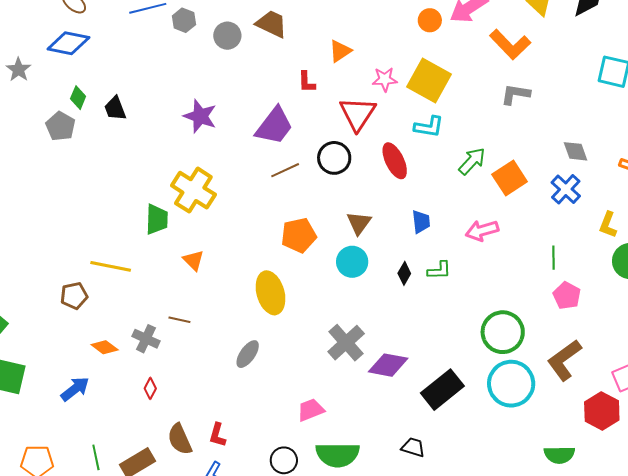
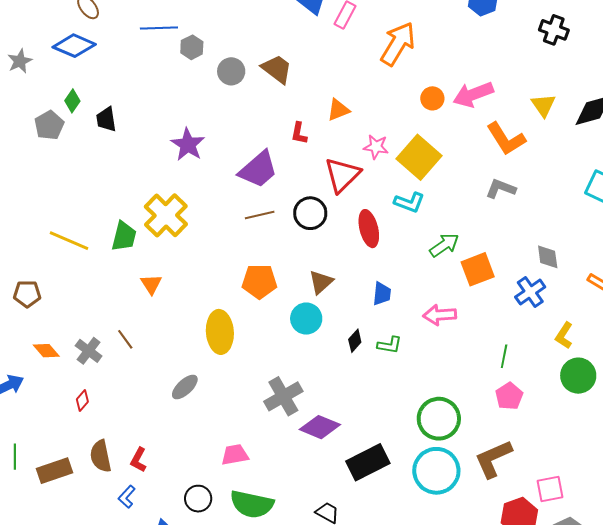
yellow line: (111, 266) -> (69, 241), moved
brown line: (179, 320) -> (125, 339), turned 30

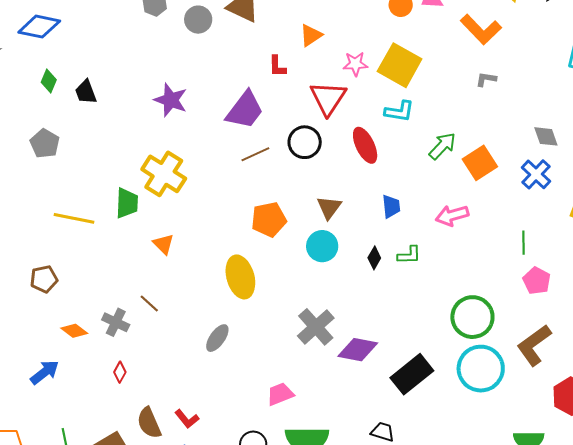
gray pentagon: (49, 125) -> (45, 144), moved
gray L-shape: (501, 189) -> (486, 79), size x0.7
red L-shape: (138, 460) -> (187, 419), turned -55

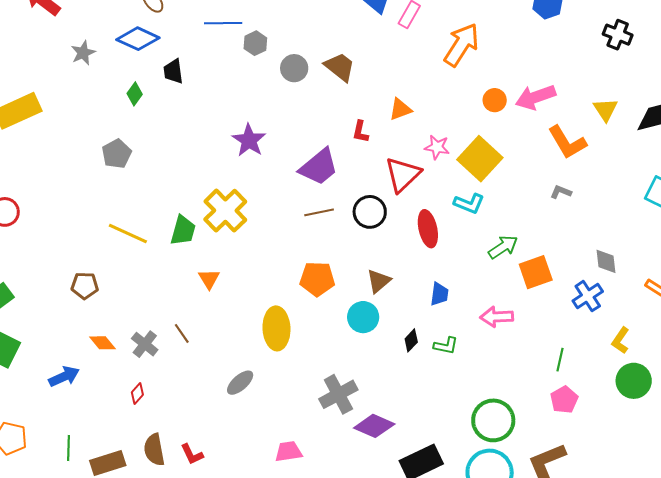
black trapezoid: (86, 92) -> (173, 71), moved

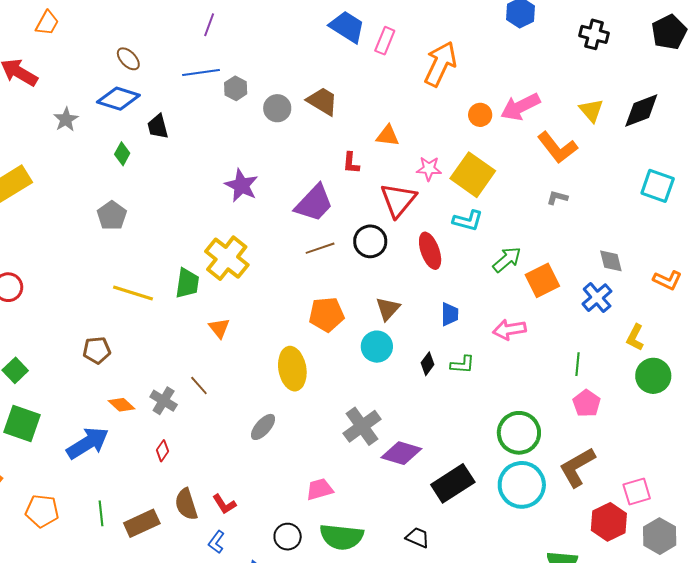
orange triangle: (400, 109) -> (388, 136), turned 35
blue arrow: (64, 377) -> (88, 443), size x1.4

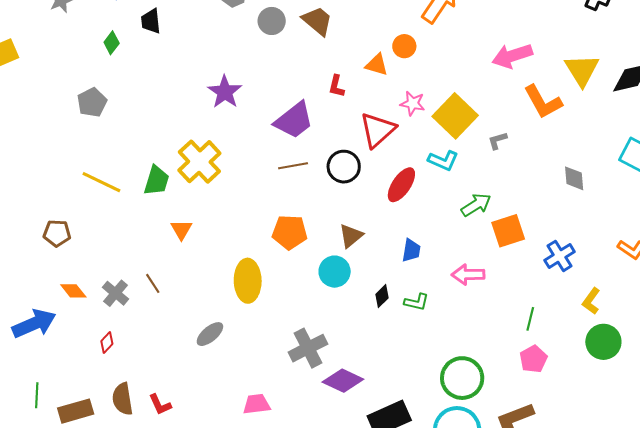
yellow triangle: (591, 110) -> (582, 70), size x1.4
orange circle: (480, 115) -> (404, 46), moved
gray L-shape: (557, 198) -> (497, 141), moved, turned -40
red ellipse: (430, 251) -> (401, 185), turned 45
gray diamond: (611, 261) -> (574, 178), moved

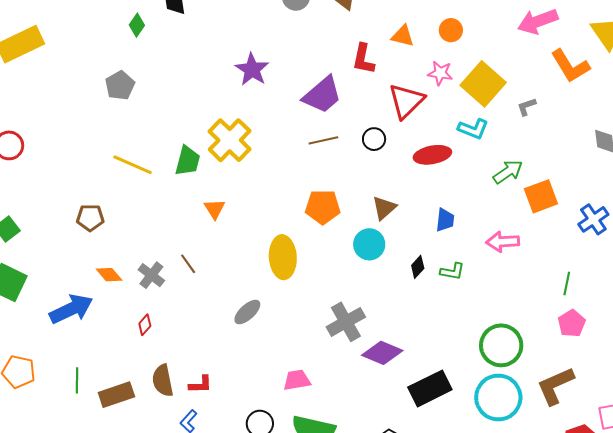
orange circle: (404, 46) -> (451, 30), moved
red L-shape: (336, 86) -> (363, 59), size x1.4
black circle: (344, 167) -> (374, 139), size x0.7
red ellipse: (401, 185) -> (432, 155), turned 48
red L-shape: (160, 405) -> (200, 385), turned -65

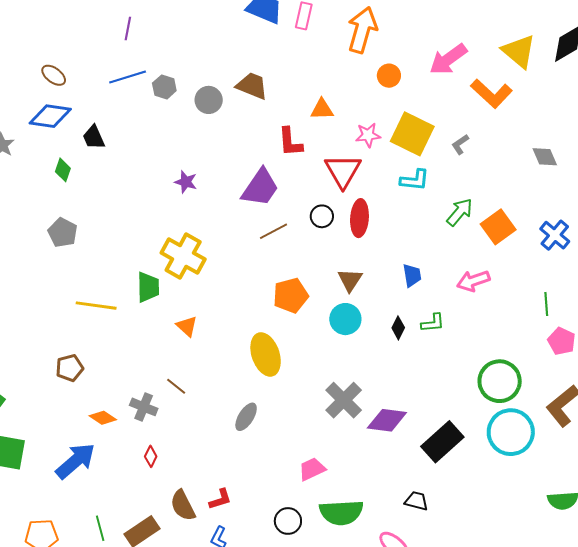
orange circle: (451, 30) -> (389, 76), moved
purple star: (252, 70) -> (186, 182), size x0.7
red ellipse: (432, 155) -> (359, 218), moved, turned -60

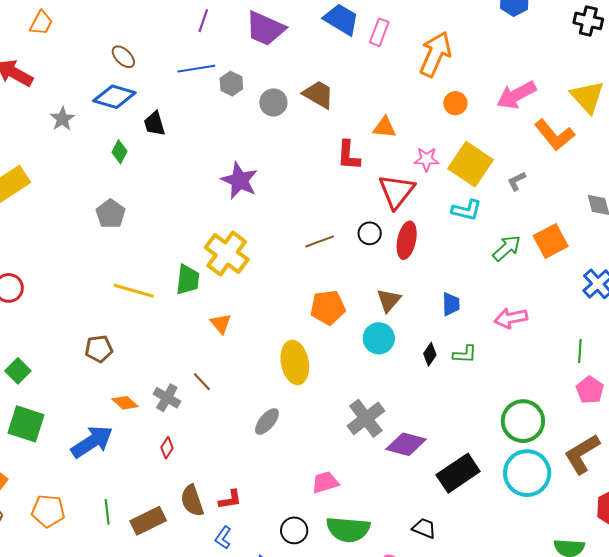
purple star: (186, 182) -> (240, 181), size x1.6
purple trapezoid: (260, 188) -> (265, 29), moved, turned 72
orange square: (498, 227) -> (551, 241), moved

